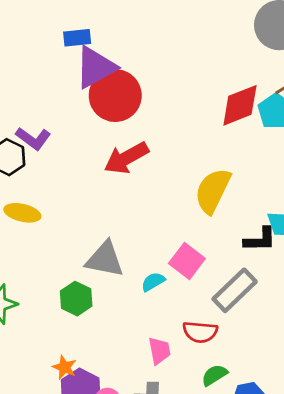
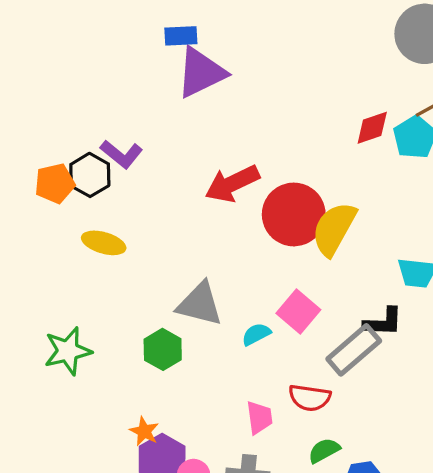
red circle: (115, 96) -> (294, 214), moved
red diamond: (240, 105) -> (372, 128), size x0.7
black L-shape: (260, 240) -> (383, 322), moved

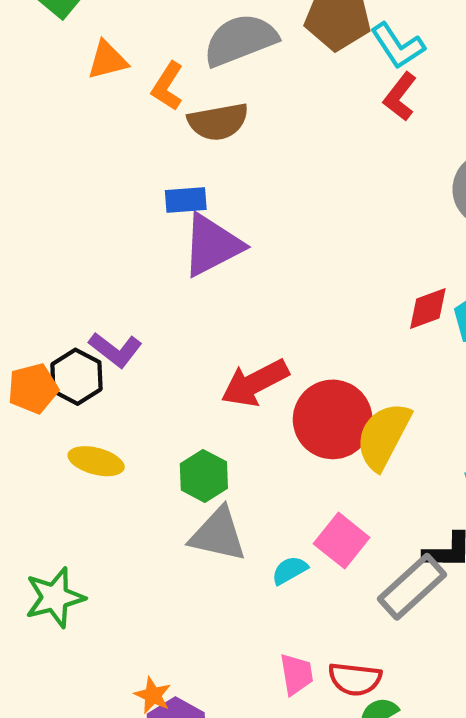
green hexagon: (163, 349) -> (204, 476), moved
red semicircle: (310, 398) -> (355, 679), moved

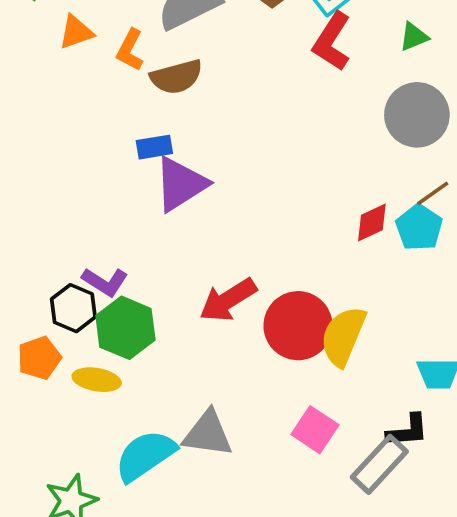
red L-shape: (400, 97) -> (332, 41), size x1.4
orange pentagon: (33, 388) -> (39, 358), moved
green hexagon: (204, 476) -> (125, 328), moved, size x1.4
cyan semicircle: (290, 570) -> (145, 456), moved, size x2.0

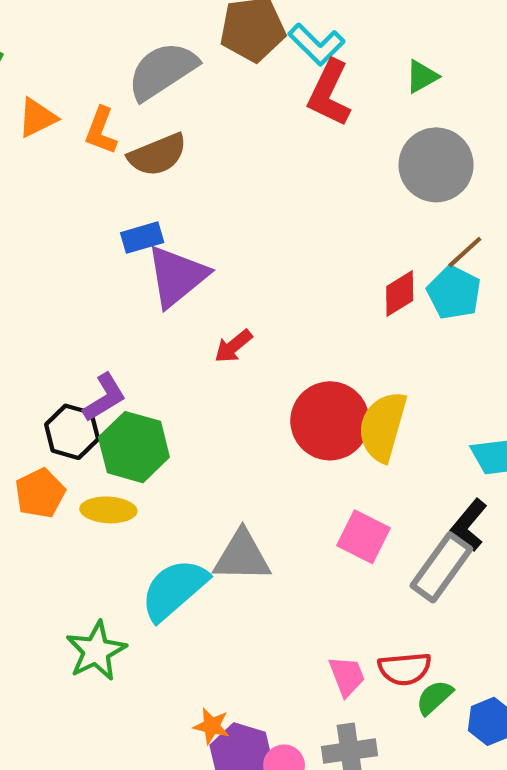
purple L-shape: (105, 282) -> (104, 398), turned -57
red arrow: (228, 300) -> (233, 346), moved, size x0.6
black L-shape: (408, 431) -> (469, 525), turned 141

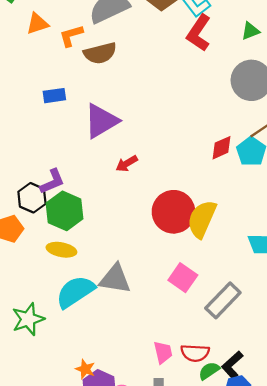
orange L-shape: (101, 131) -> (71, 36), turned 45
blue rectangle: (142, 238) -> (54, 96), moved
yellow ellipse: (108, 510) -> (61, 250), moved
black L-shape: (469, 525) -> (232, 365), moved

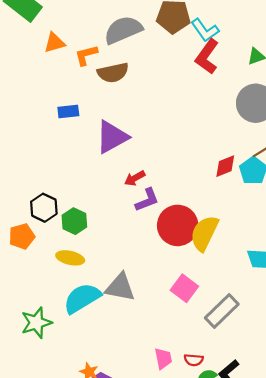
purple L-shape: (52, 182) -> (147, 200), moved
green hexagon: (65, 211) -> (74, 221), size x0.7
red semicircle: (195, 353) -> (194, 360), size x0.7

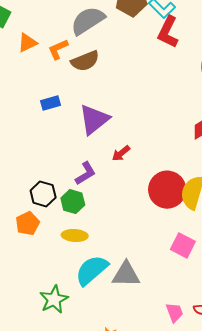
purple L-shape: (147, 200) -> (86, 173), moved
gray triangle: (120, 287) -> (126, 274), moved

